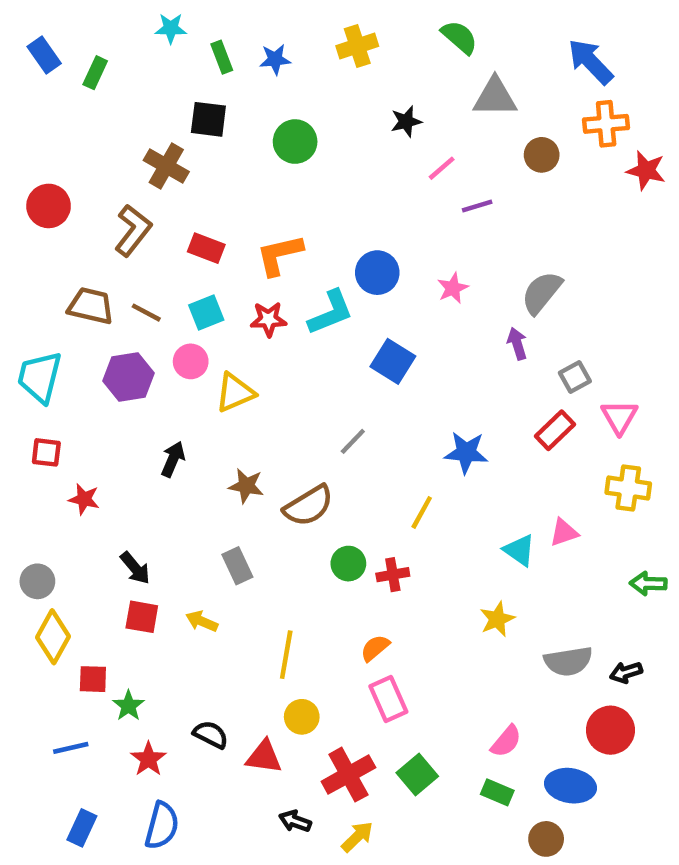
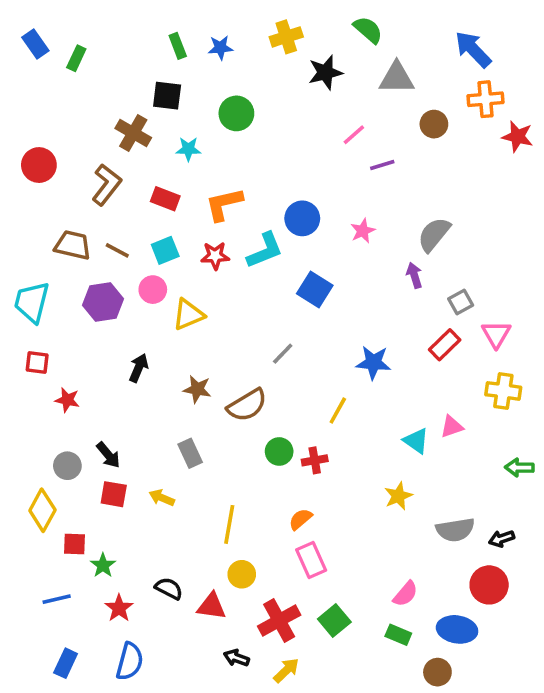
cyan star: (171, 28) -> (188, 149), moved
black star: (406, 122) -> (325, 72), moved, size x1.4
gray circle: (37, 581) -> (67, 466), moved

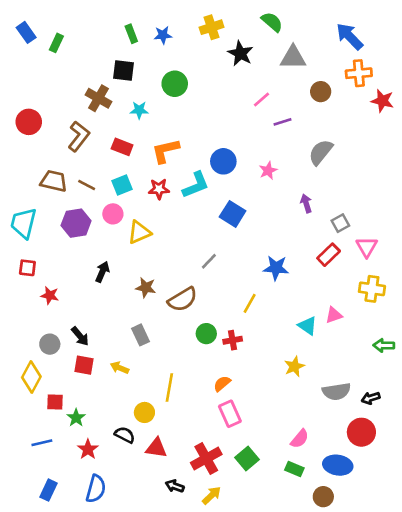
black star: (325, 72) -> (240, 53), turned -30
gray semicircle: (434, 234) -> (321, 152), moved
yellow circle: (242, 574) -> (144, 412), moved

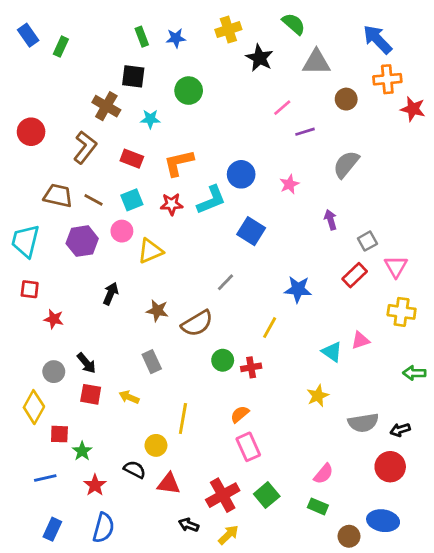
blue ellipse: (338, 465) -> (383, 521), moved

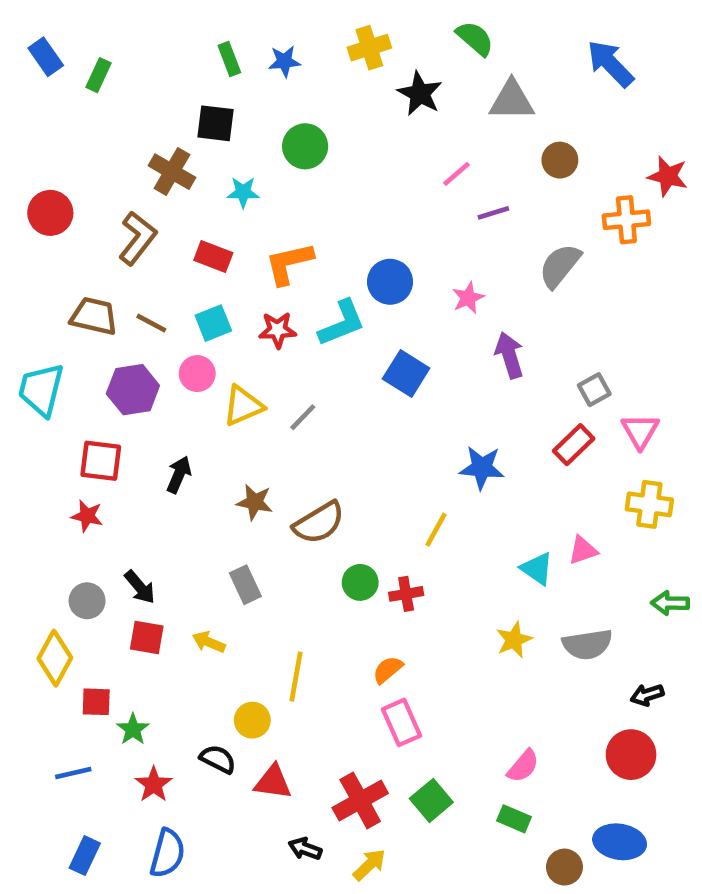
orange cross: (387, 79) -> (626, 220), moved
purple arrow: (331, 220) -> (509, 355), moved, size x1.4
gray line: (226, 282) -> (303, 417), moved
red square: (30, 289) -> (101, 461), moved, size x1.4
gray semicircle: (363, 423) -> (587, 644), moved

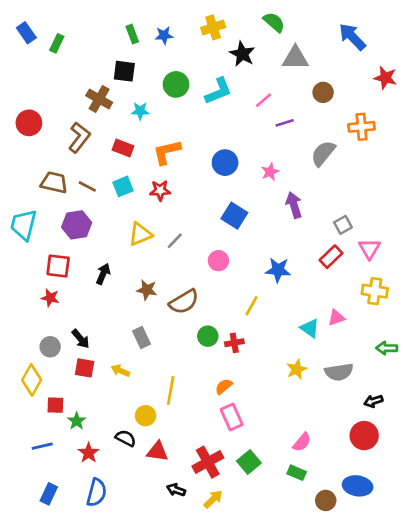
red star: (668, 176) -> (385, 78), moved
cyan L-shape: (342, 323) -> (218, 91), moved
pink circle: (197, 374) -> (218, 261), moved

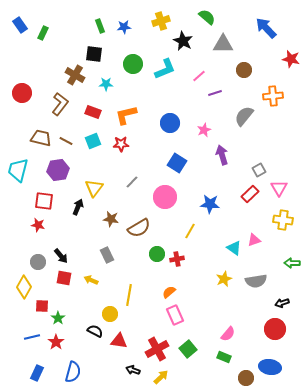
yellow triangle: (140, 234) -> (94, 188), moved, turned -30
pink circle: (218, 261) -> (165, 197), size x1.5
red star: (89, 453) -> (56, 342), moved

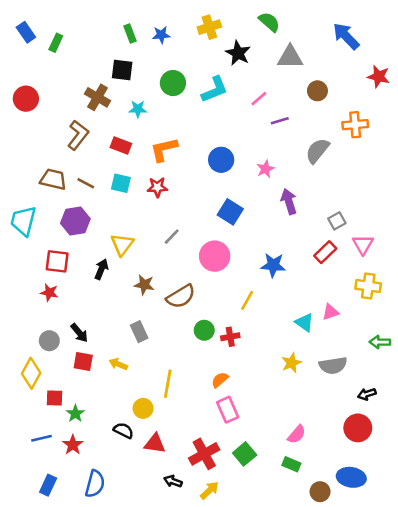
red circle: (22, 93) -> (26, 99), moved
cyan square: (93, 141) -> (121, 183), turned 35

